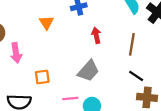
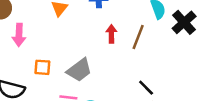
brown line: (132, 44) -> (138, 37), moved
gray trapezoid: (88, 71) -> (79, 70), moved

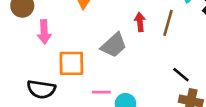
orange square: (42, 67) -> (71, 63), size x1.5
gray trapezoid: (79, 70) -> (114, 45), moved

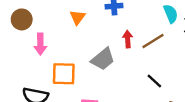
brown line: (168, 23) -> (153, 41), turned 40
black line: (181, 75) -> (154, 81), moved

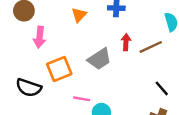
orange square: (64, 74) -> (59, 69), turned -30
black line: (154, 81) -> (162, 88), moved

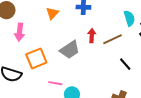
black line: (162, 88) -> (125, 64), moved

